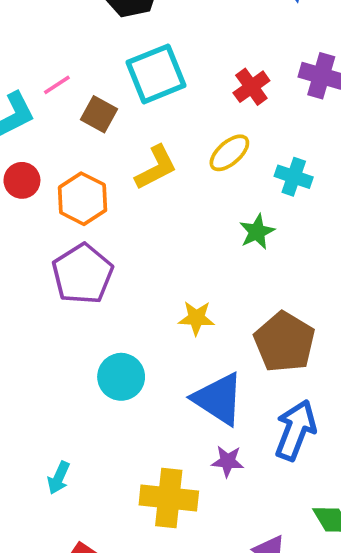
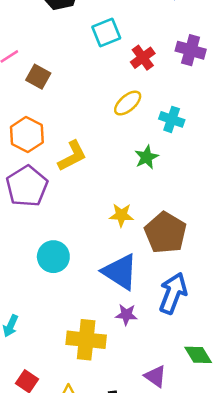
cyan square: (156, 74) -> (106, 33), moved, size x0.7
yellow L-shape: (156, 168) -> (72, 156), moved
yellow star: (196, 318) -> (121, 215), moved

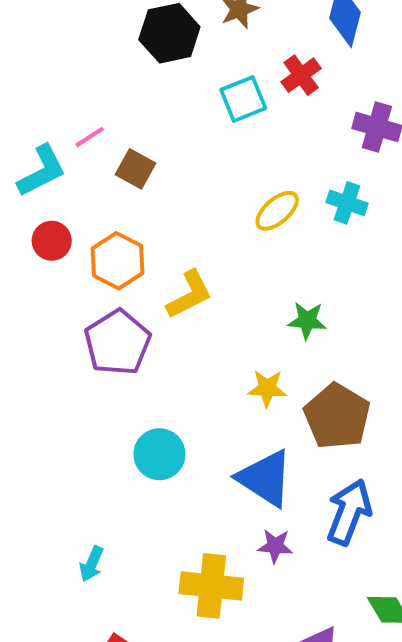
red cross: (143, 58) -> (301, 75), moved
cyan cross: (172, 119) -> (347, 203), moved
green star: (147, 157) -> (307, 321), moved, turned 30

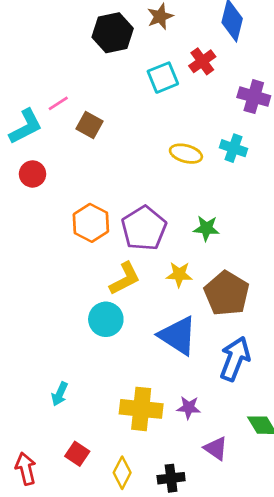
yellow ellipse: (277, 211) -> (186, 154), turned 56
orange hexagon: (118, 261) -> (91, 223), moved
yellow L-shape: (189, 295) -> (125, 279), moved
purple pentagon: (118, 342) -> (144, 228), moved
purple star: (275, 546) -> (189, 408), moved

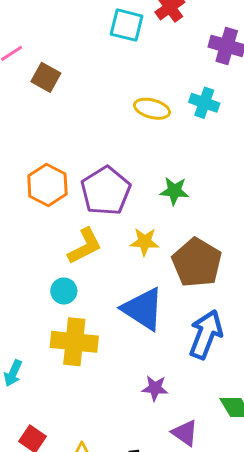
cyan square: (163, 78) -> (127, 25), turned 36
cyan circle: (106, 319) -> (64, 291), size x0.7
yellow cross: (141, 409) -> (74, 342), moved

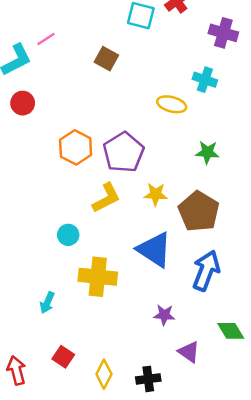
brown square: (46, 77) -> (106, 59), moved
yellow ellipse: (152, 109) -> (172, 104), moved
green star: (174, 191) -> (207, 152), moved
cyan circle: (64, 291) -> (68, 235), moved

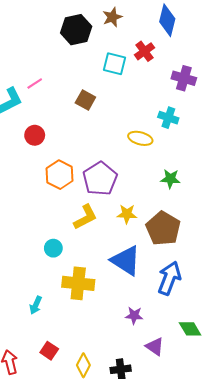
red circle: (23, 103) -> (35, 135), moved

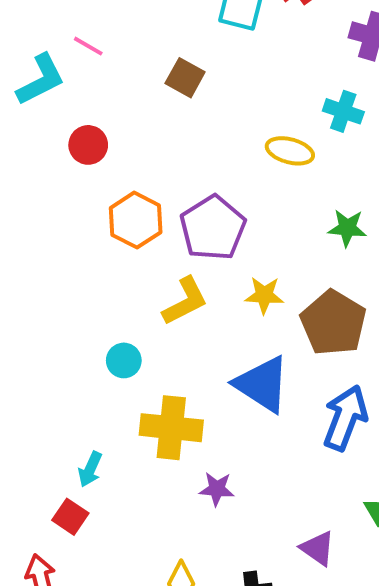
pink line: (35, 83) -> (88, 46), turned 63
purple star: (134, 315) -> (217, 489), moved
red square: (49, 351) -> (70, 517), moved

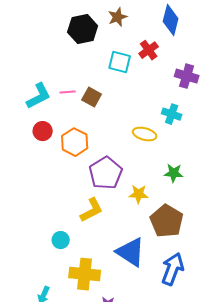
pink line: (88, 46) -> (68, 92), moved, turned -35
cyan L-shape: (41, 80) -> (39, 96), moved
orange hexagon: (136, 220) -> (75, 142), moved
yellow star: (264, 295) -> (139, 194), moved

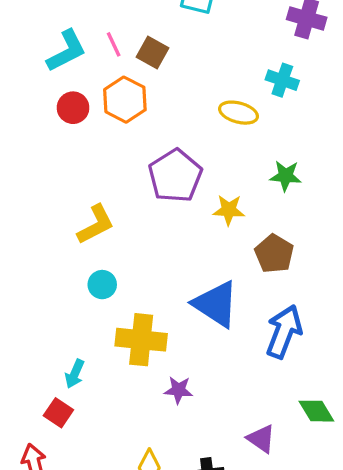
pink line: (68, 92) -> (114, 44), turned 70
orange hexagon: (75, 142) -> (125, 100), moved
yellow L-shape: (92, 210) -> (96, 225), moved
brown pentagon: (167, 221) -> (274, 254), size x0.7

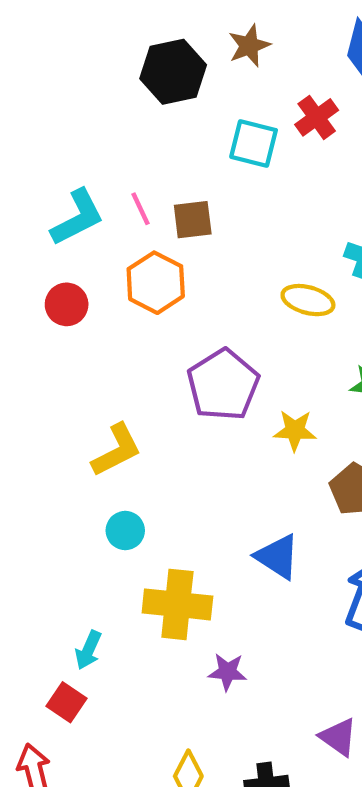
brown square: (153, 53) -> (193, 220), turned -36
red circle: (73, 108) -> (67, 304), moved
blue triangle: (216, 304) -> (277, 557), size x0.7

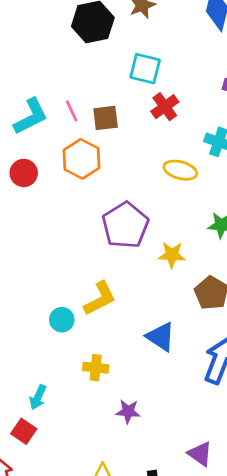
red cross: (317, 117) -> (165, 107), moved
yellow L-shape: (117, 450) -> (100, 299), moved
yellow cross: (177, 604) -> (96, 368), size x0.6

